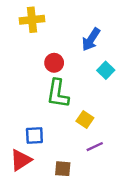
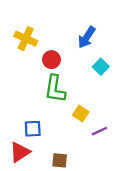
yellow cross: (32, 20) -> (26, 39), moved, turned 30
purple line: (95, 147) -> (99, 131), moved

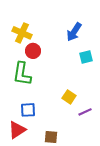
red circle: (51, 60) -> (33, 51), moved
cyan square: (101, 67) -> (86, 57), turned 32
green L-shape: (55, 89) -> (22, 74), moved

